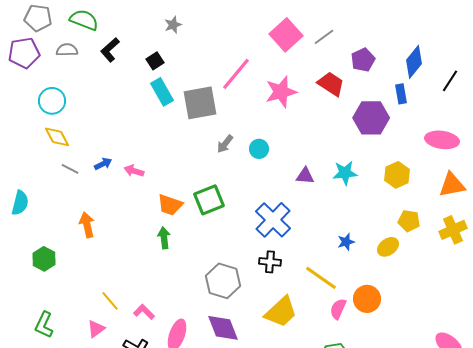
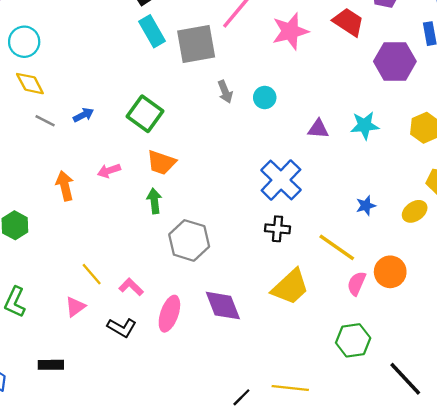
gray arrow: (225, 144) -> (225, 92), turned -60
pink arrow: (134, 171) -> (109, 171), moved, turned -36
green square: (209, 200) -> (145, 114), moved, turned -32
gray hexagon: (223, 281) -> (189, 240), moved

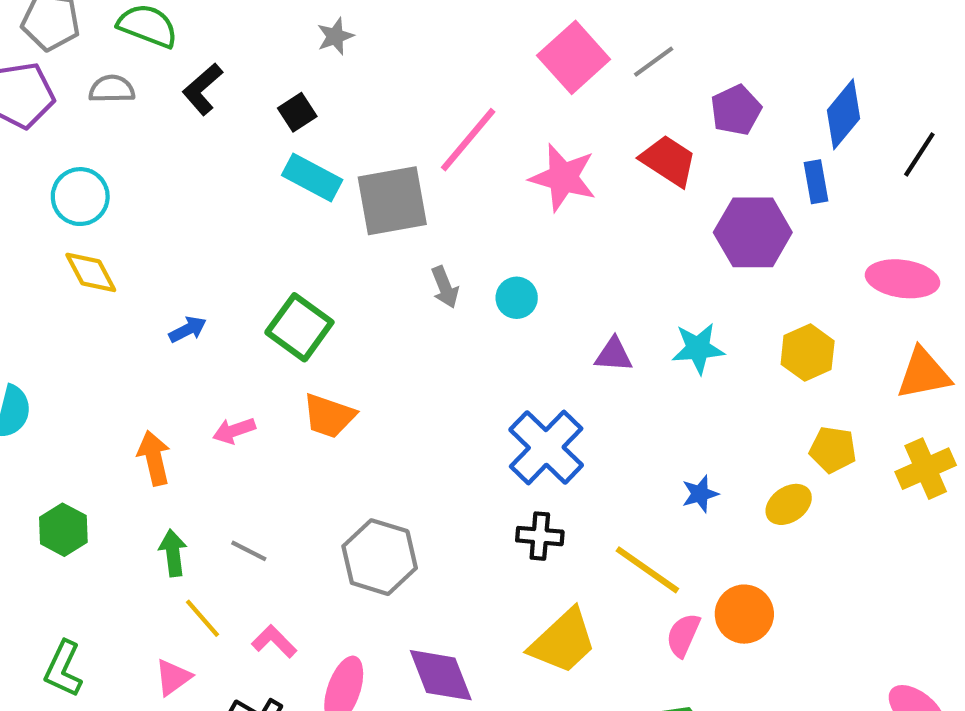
cyan rectangle: (152, 31) -> (312, 178), turned -32
pink star: (290, 31) -> (563, 178), turned 30
gray line: (45, 121) -> (249, 551), moved
green arrow: (154, 201) -> (173, 553), moved

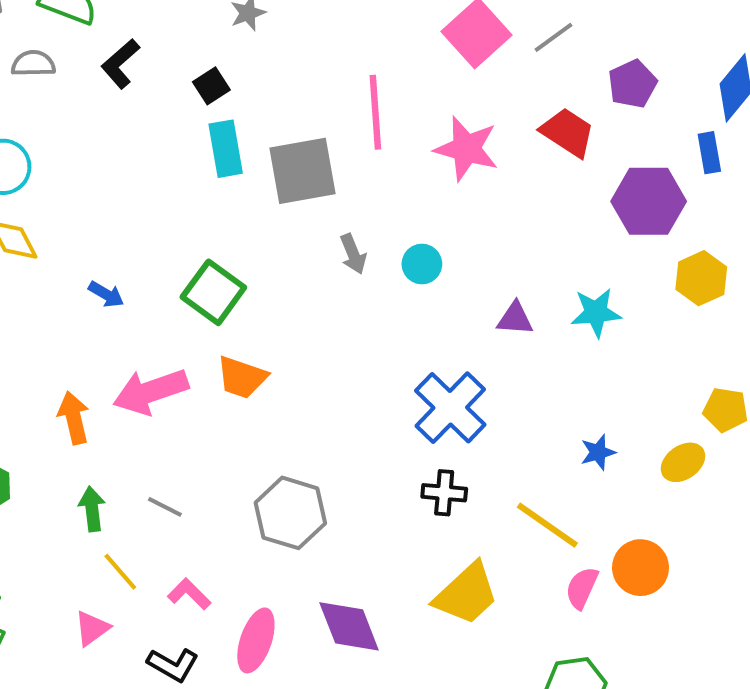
pink line: (468, 140) -> (375, 112), turned -44
cyan rectangle: (312, 178) -> (226, 149), turned 52
blue arrow: (188, 329) -> (106, 294), turned 57
yellow hexagon: (808, 353) -> (701, 278), moved
pink arrow: (234, 431) -> (151, 392), size x1.8

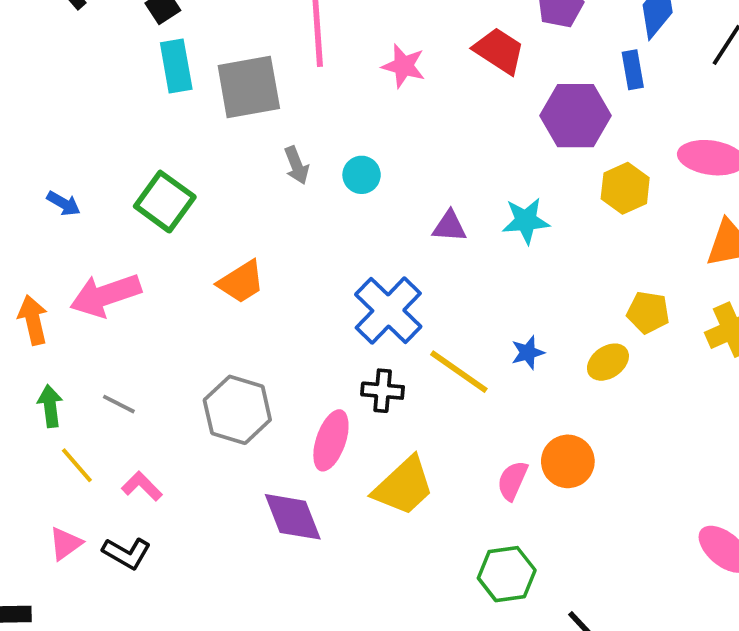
pink star: (466, 149) -> (404, 66), size x0.7
orange trapezoid: (242, 377) -> (241, 282), moved, turned -51
yellow line: (547, 525) -> (459, 372), moved
pink triangle: (92, 628) -> (65, 544), moved
pink ellipse: (256, 640) -> (331, 440), moved

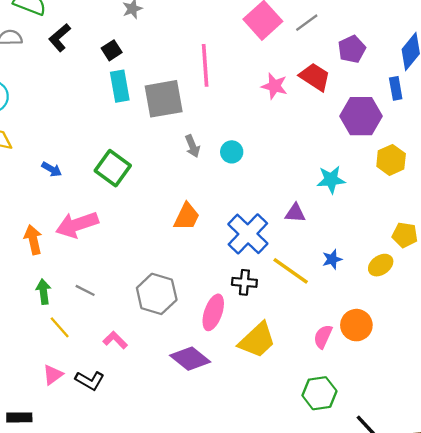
pink star: (404, 66) -> (274, 86), moved
purple triangle: (449, 226) -> (295, 213), moved
orange trapezoid: (241, 282) -> (187, 217), moved, turned -32
pink L-shape: (142, 486) -> (115, 340), moved
purple diamond: (293, 517) -> (190, 359), turned -30

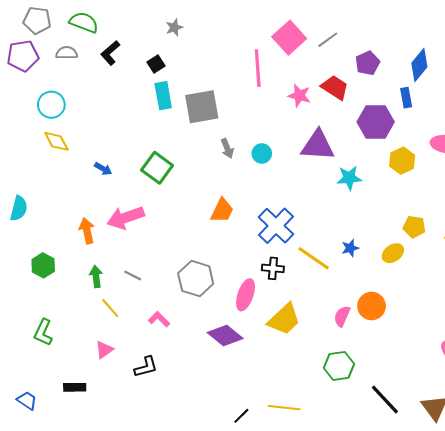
pink line: (205, 65) -> (258, 68), moved
purple triangle: (295, 213) -> (318, 145), moved, size x1.8
black L-shape: (90, 381) -> (146, 367), moved, turned -45

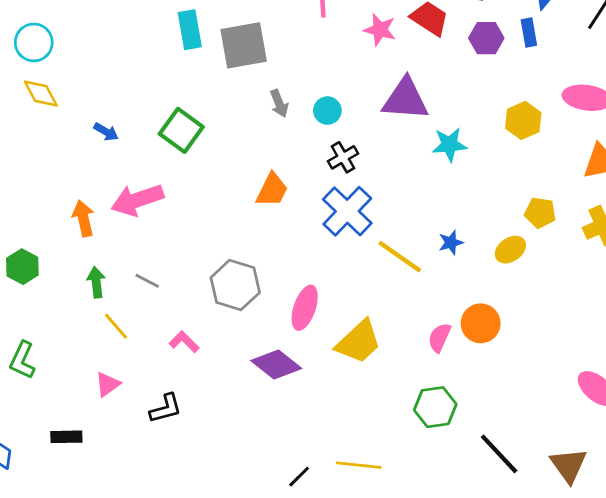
purple hexagon: (376, 122) -> (486, 38), moved, size x0.7
black cross: (273, 268) -> (343, 157), moved, turned -35

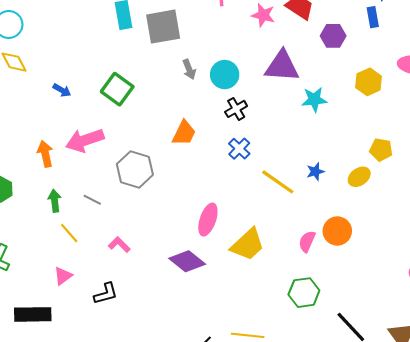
purple hexagon: (486, 38) -> (333, 36), moved
cyan circle: (327, 111) -> (225, 75), size x1.4
blue cross: (347, 211) -> (239, 149), size x0.6
gray hexagon: (235, 285) -> (135, 169), moved
black rectangle: (66, 437) -> (33, 314), size x1.6

